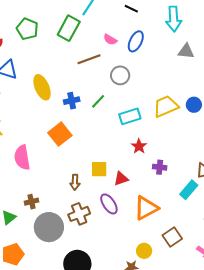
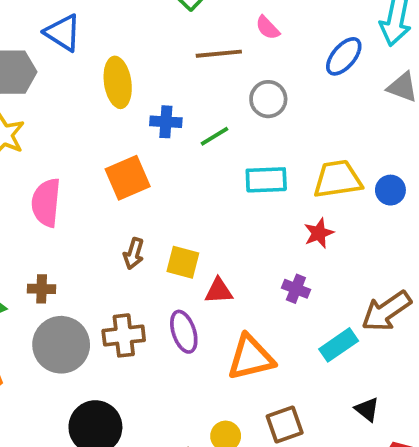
blue ellipse: (136, 41) -> (344, 56), moved
red star: (139, 146) -> (319, 233), moved
brown arrow: (75, 182) -> (134, 254), moved

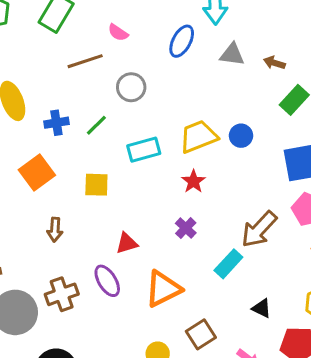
yellow square: (183, 262) -> (96, 185), moved
purple cross: (296, 289) -> (186, 228), turned 35

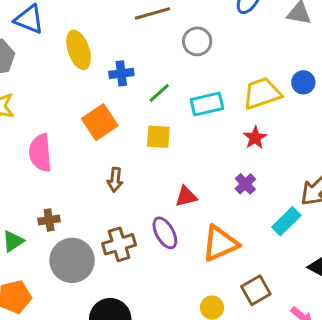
green line: (96, 125) -> (159, 93), moved
blue circle: (241, 136) -> (303, 82), moved

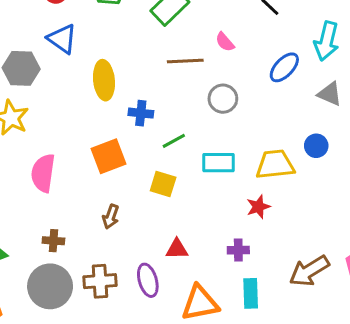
blue circle: (303, 82) -> (316, 146), moved
purple cross: (245, 184) -> (238, 250), turned 30
brown cross: (49, 220) -> (53, 241), moved
cyan rectangle: (286, 221) -> (251, 293), moved, turned -60

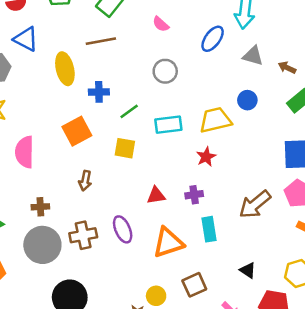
brown line: (185, 61) -> (101, 41), moved
red triangle: (177, 249) -> (156, 196), moved

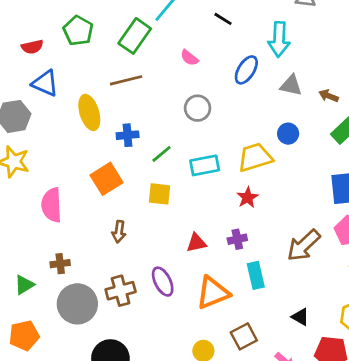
brown cross: (40, 207) -> (60, 264), moved

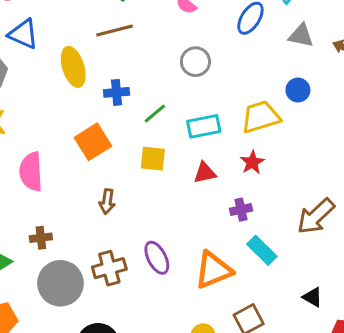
red triangle: (196, 243) -> (205, 173), moved
cyan rectangle: (256, 275) -> (262, 250), turned -32

